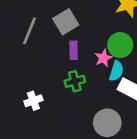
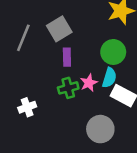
pink star: (103, 58) -> (89, 83), moved

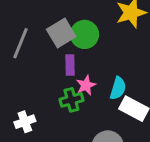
green circle: (113, 52) -> (84, 34), moved
pink star: (89, 83) -> (86, 85), moved

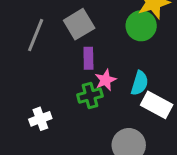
green circle: (84, 34) -> (141, 26), moved

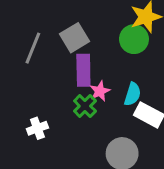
purple rectangle: (88, 58) -> (83, 70), size x1.5
green cross: (90, 96) -> (85, 106), turned -30

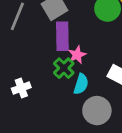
cyan semicircle: (132, 94) -> (81, 84), moved

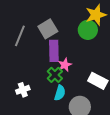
cyan semicircle: (81, 84) -> (60, 93), moved

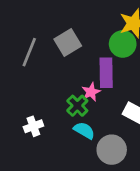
purple rectangle: (54, 51) -> (106, 73), moved
cyan semicircle: (60, 93) -> (84, 130), turned -77

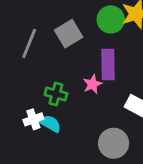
green circle: (123, 44) -> (111, 19), moved
green cross: (77, 106) -> (56, 94), moved, turned -30
cyan semicircle: (84, 130) -> (50, 124), moved

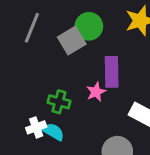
green circle: (111, 19) -> (89, 26), moved
gray line: (29, 43) -> (32, 28), moved

